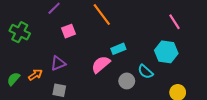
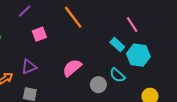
pink line: (175, 22) -> (132, 25), moved
cyan rectangle: (118, 49) -> (117, 45), moved, turned 64

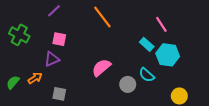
pink square: (39, 34) -> (59, 39), moved, turned 32
purple triangle: (29, 67) -> (52, 59), moved

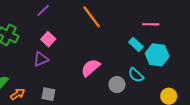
pink line: (161, 24) -> (151, 24), turned -56
pink square: (59, 39) -> (48, 39), turned 32
orange arrow: (35, 78) -> (18, 94), moved

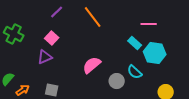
purple line: (43, 11) -> (57, 12), moved

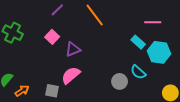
purple triangle: (45, 57) -> (73, 49), moved
pink semicircle: (92, 65) -> (71, 75), moved

